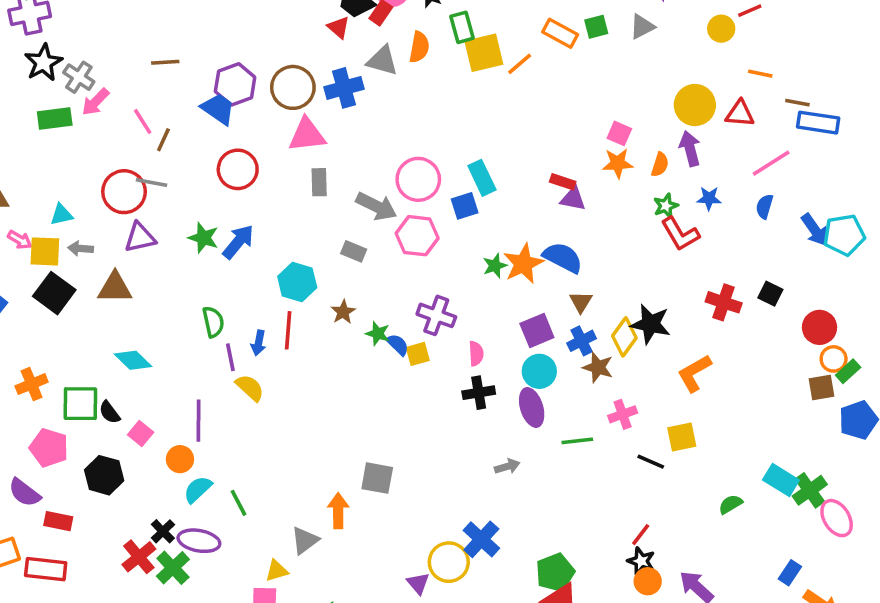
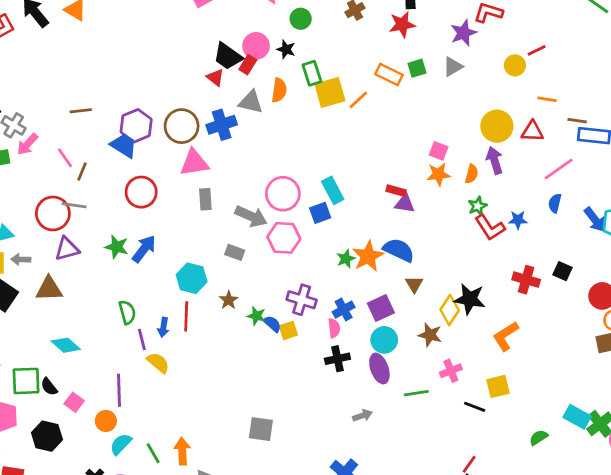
blue star: (709, 198) -> (518, 220), moved
blue cross: (582, 341) -> (344, 310), moved
orange arrow: (338, 511) -> (182, 451), moved

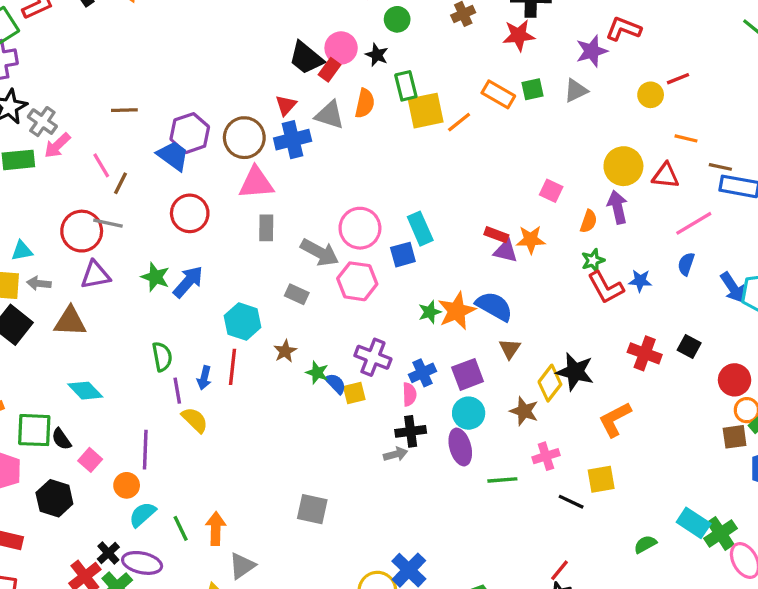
red triangle: (215, 77) -> (286, 105), moved, turned 30
orange star: (438, 174) -> (531, 240), moved
gray arrow: (362, 416) -> (396, 454), moved

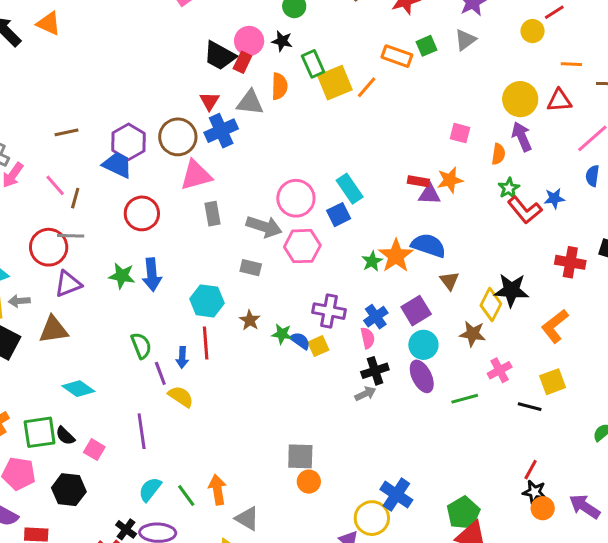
blue arrow: (188, 282) -> (152, 275), turned 144
orange circle: (127, 485) -> (309, 482), moved
gray triangle: (242, 566) -> (247, 519), turned -44

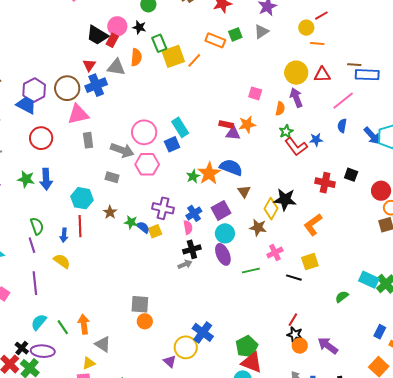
orange line: (571, 64) -> (317, 44), moved
purple line: (160, 373) -> (32, 245), moved

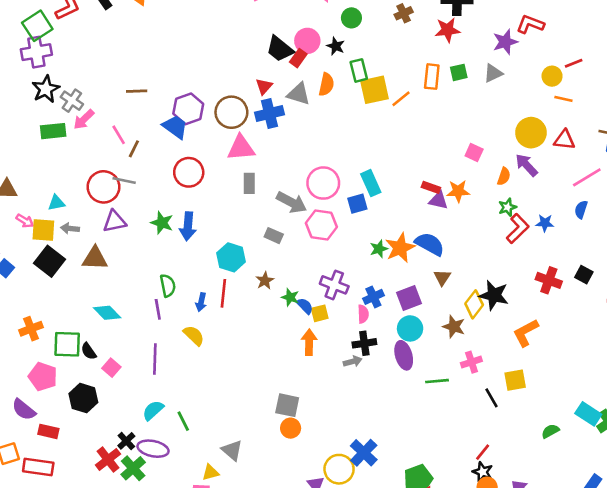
orange rectangle: (215, 40) -> (432, 77), turned 66
purple arrow: (296, 98) -> (526, 165), turned -30
red L-shape: (296, 147) -> (518, 229), turned -105
black line: (294, 278) -> (492, 398), turned 35
orange arrow: (84, 324) -> (309, 342), moved

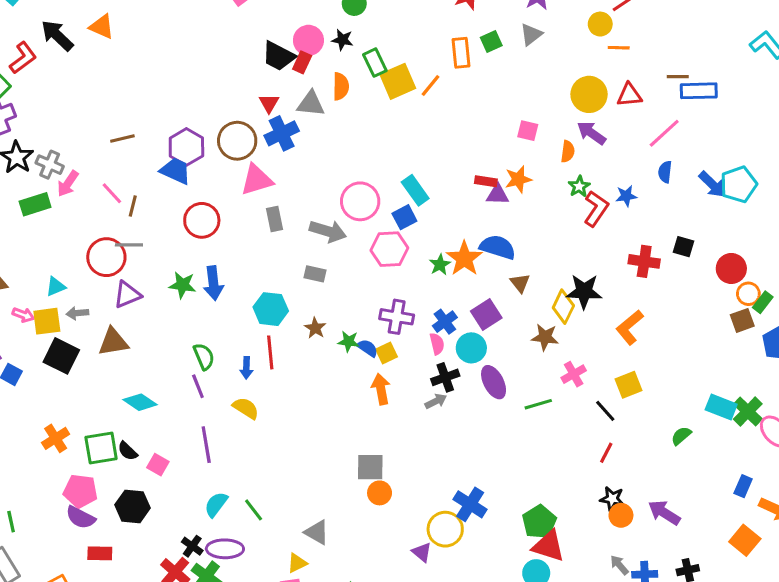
pink hexagon: (321, 225) -> (389, 249), moved
cyan circle: (410, 328) -> (471, 348), moved
purple semicircle: (24, 410) -> (81, 517), moved
red line: (483, 452) -> (606, 453), moved

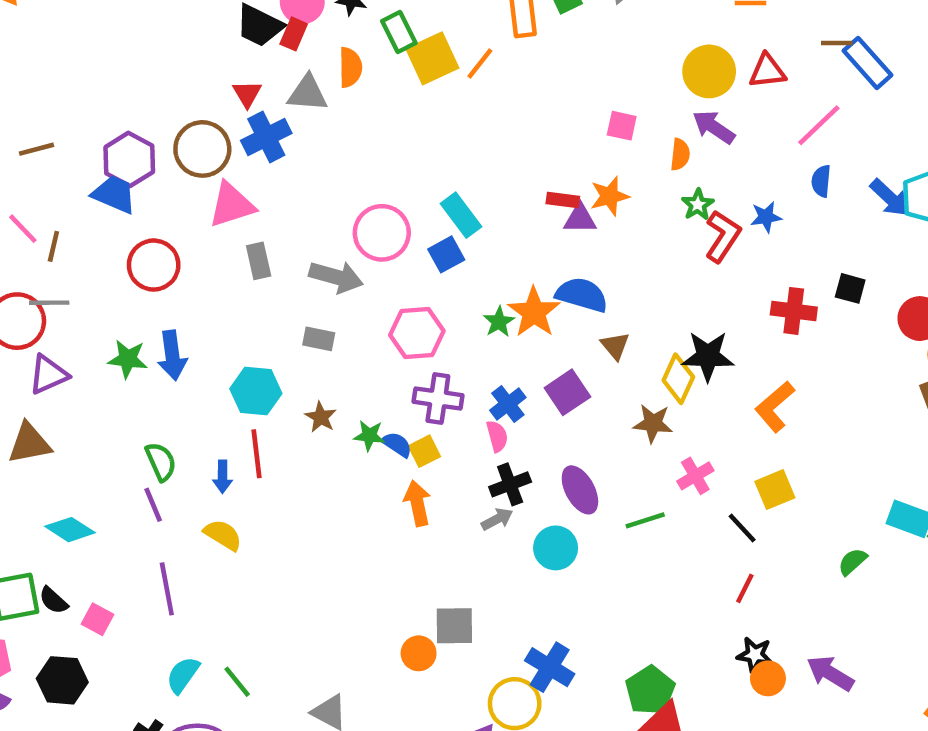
blue rectangle: (699, 91) -> (868, 63), turned 51
pink hexagon: (389, 249) -> (417, 333), moved
cyan circle: (471, 348) -> (556, 548), moved
gray square: (370, 467) -> (454, 626), moved

